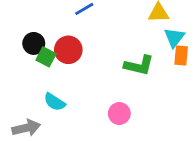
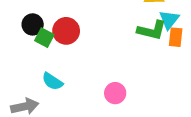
green L-shape: (139, 65) -> (152, 30), moved

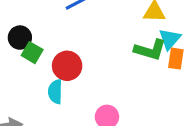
red circle: (66, 31) -> (67, 66), moved
cyan semicircle: (52, 81) -> (55, 92), moved, turned 55

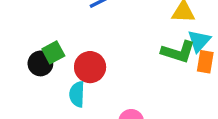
black circle: (20, 38) -> (40, 63), moved
green square: (32, 53) -> (53, 52), turned 30

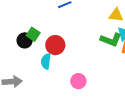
green square: (53, 52) -> (33, 34), turned -32

